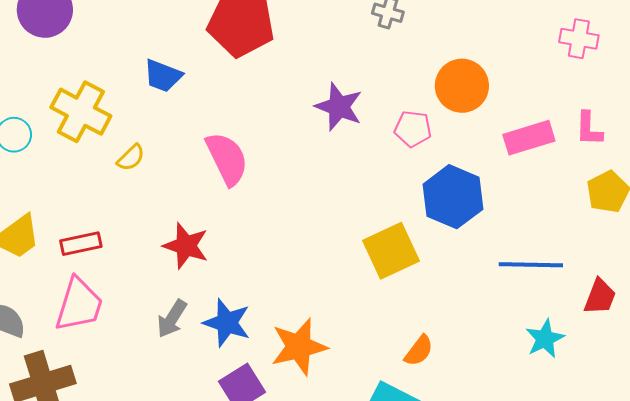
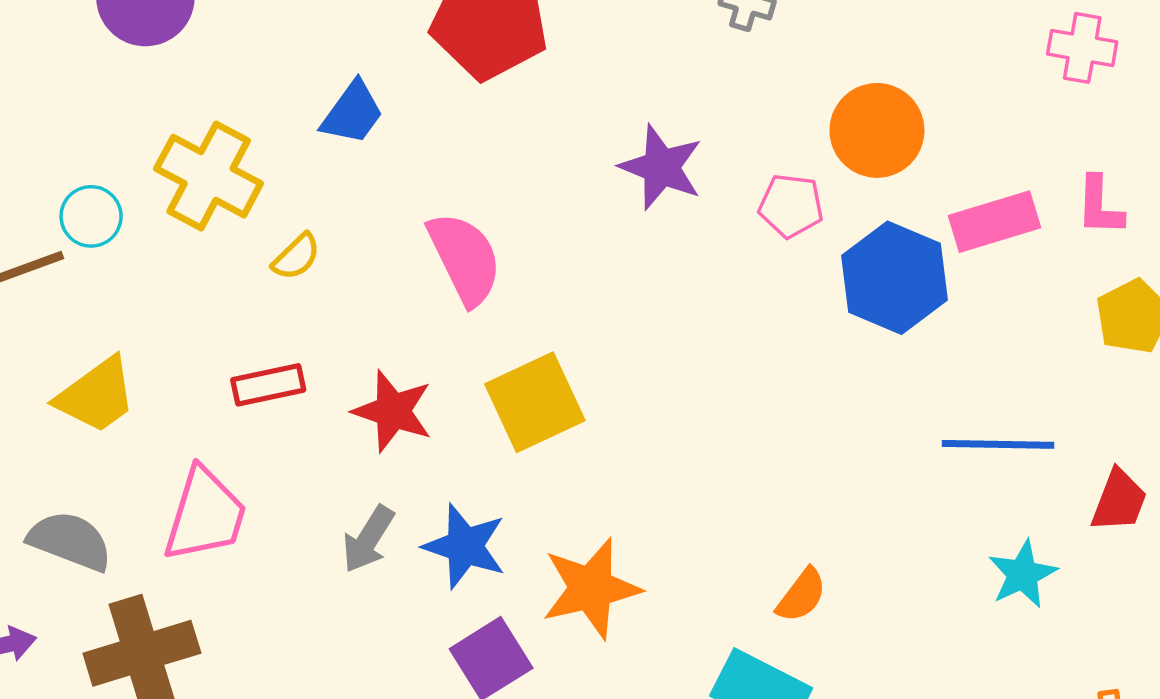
blue trapezoid: (163, 76) -> (352, 113), turned -75
blue hexagon: (453, 197) -> (895, 278), moved
red rectangle: (81, 244) -> (268, 385), moved
yellow square: (391, 251) -> (535, 402), moved

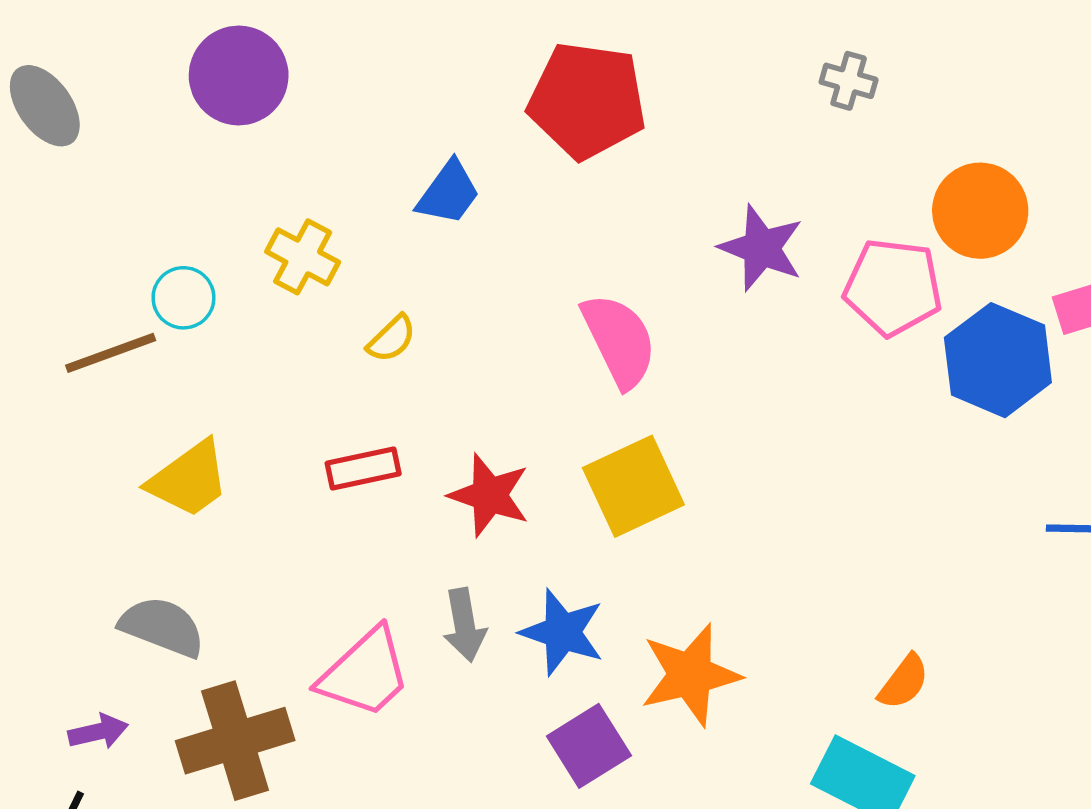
yellow cross: (209, 176) -> (303, 257), size x0.7
pink pentagon: (791, 206) -> (893, 287), size x1.5
pink semicircle: (465, 258) -> (619, 340), moved
pink trapezoid: (205, 515) -> (365, 673), moved, turned 30
gray arrow: (368, 539) -> (464, 625), turned -42

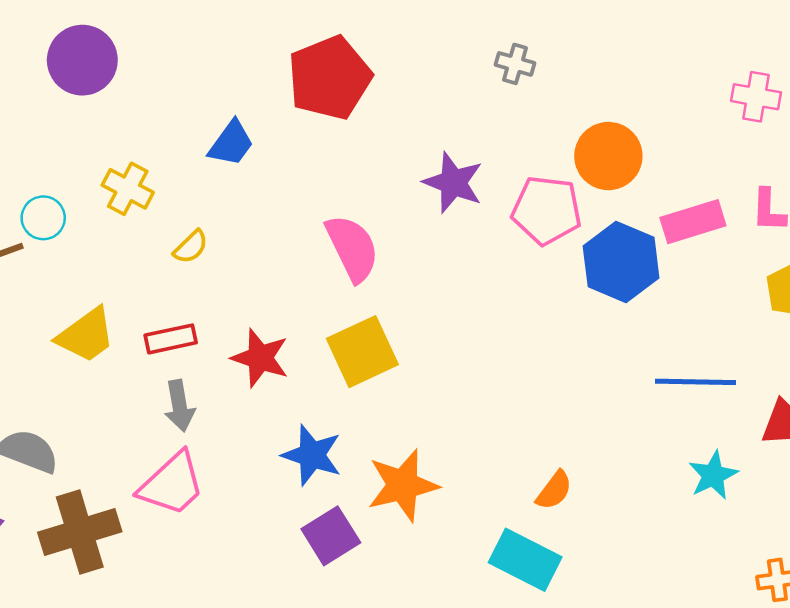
red pentagon: (587, 100) -> (330, 78), turned -30
yellow trapezoid: (189, 479) -> (86, 335), moved
gray arrow: (464, 625) -> (179, 406), moved

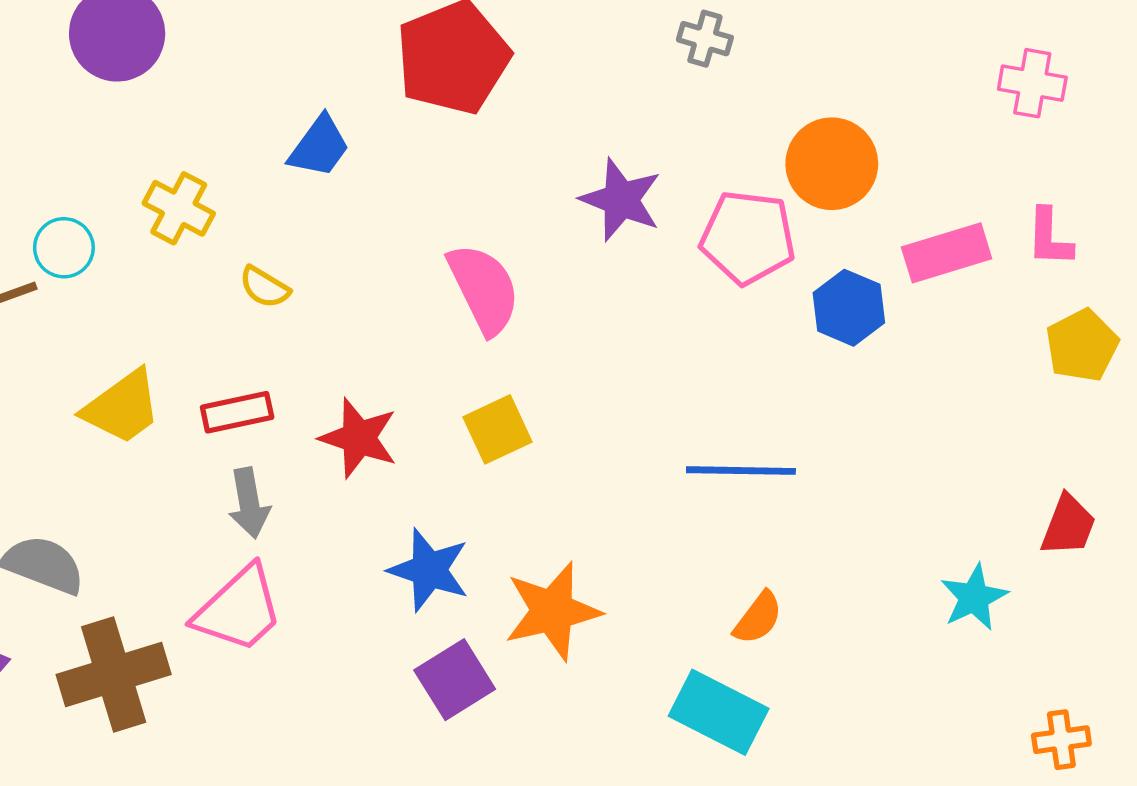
yellow semicircle: (191, 247) -> (264, 287), turned 75
blue hexagon: (621, 262) -> (849, 308), size x0.7
yellow square: (362, 352) -> (498, 429), size x0.7
blue line: (695, 382) -> (741, 471), moved

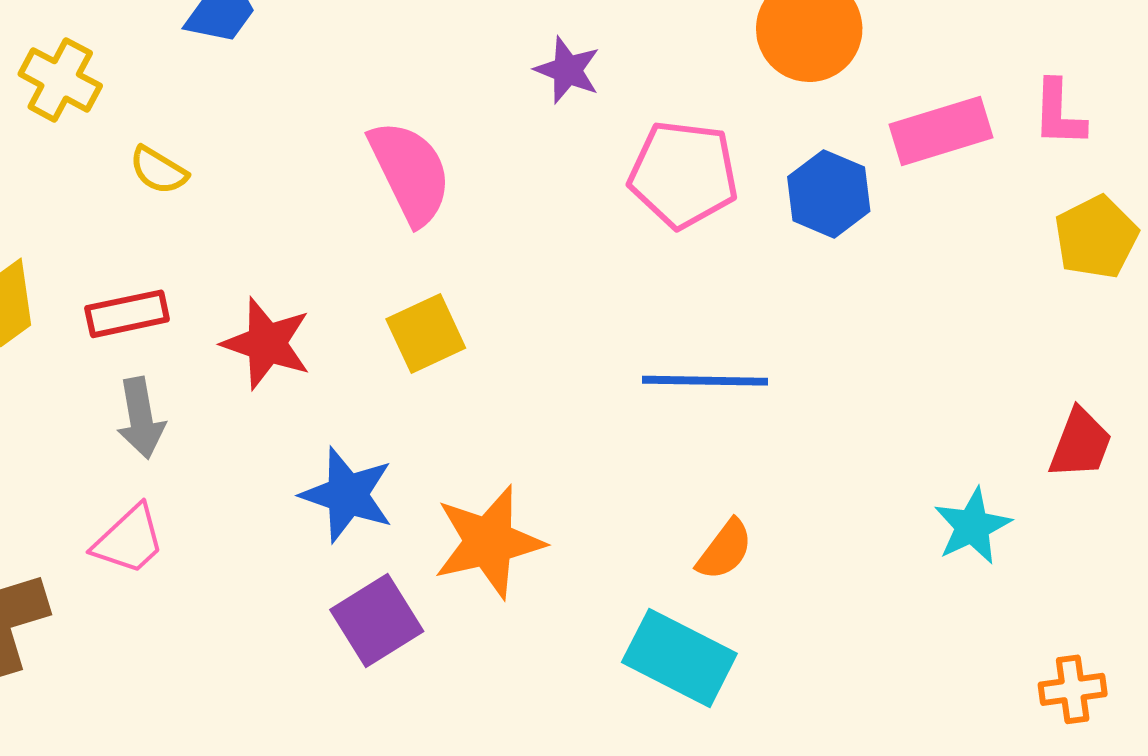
purple star: (621, 200) -> (567, 70), size x0.7
pink pentagon: (748, 237) -> (683, 174), moved
pink trapezoid: (239, 609) -> (129, 540), size x0.7

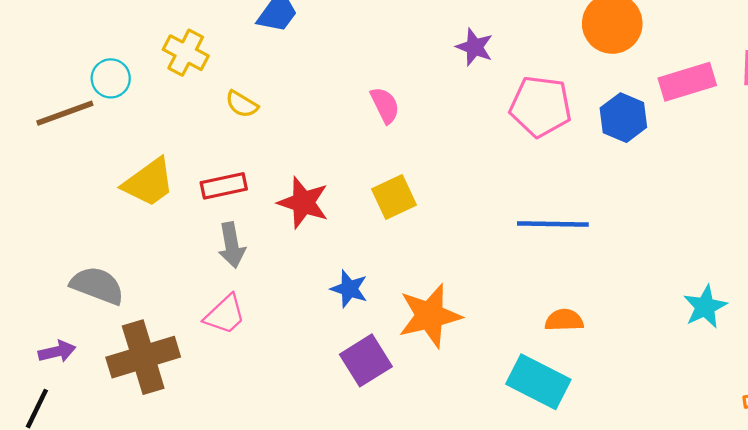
pink semicircle: (410, 172) -> (385, 105), size x0.6
blue star: (347, 495) -> (349, 289), size x0.7
orange semicircle: (725, 550) -> (564, 320), turned -129

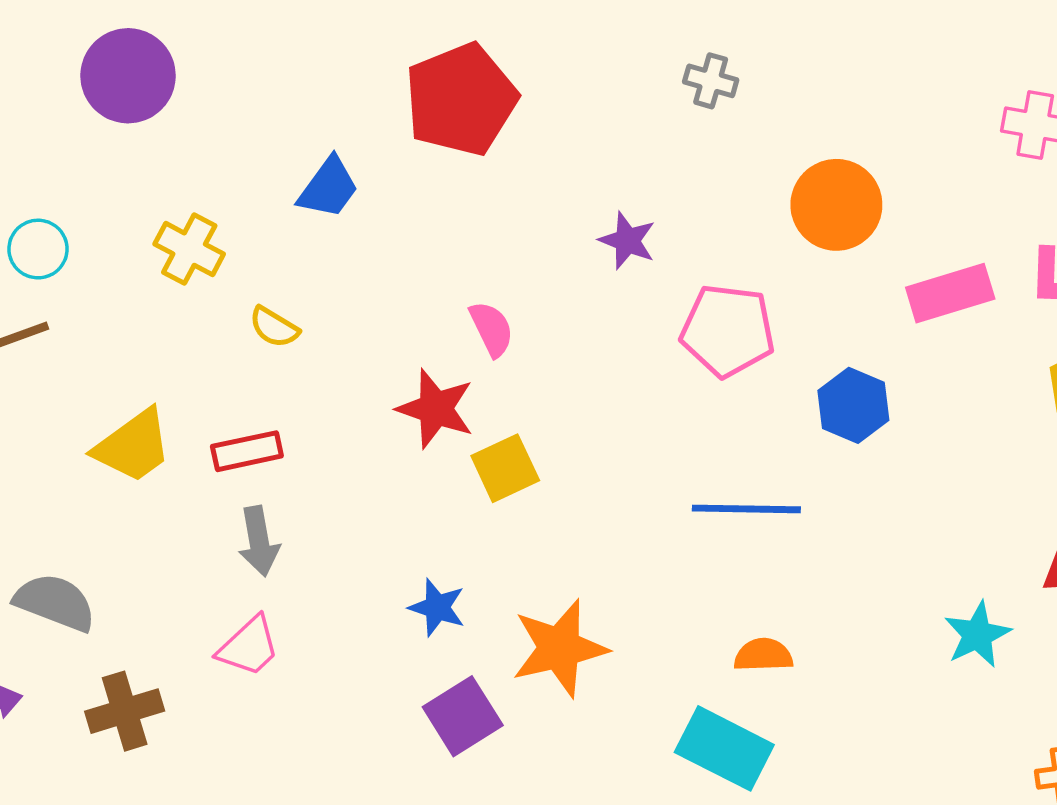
cyan circle: (111, 78) -> (38, 249), moved
blue hexagon: (623, 118) -> (853, 405), moved
red star: (303, 203) -> (435, 409), moved
brown cross: (143, 357) -> (125, 711), size x0.7

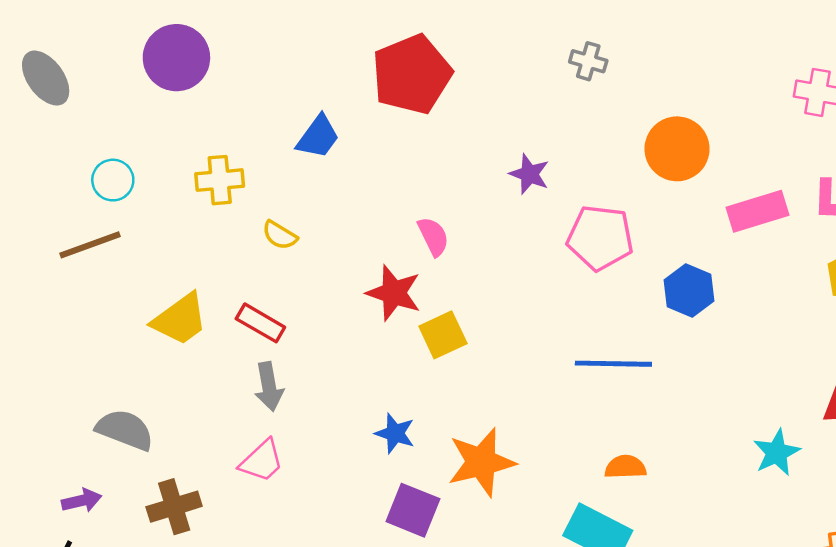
yellow cross: (189, 249) -> (220, 180), turned -33
red rectangle: (247, 451) -> (260, 323), turned 42
purple square: (463, 716) -> (413, 510), turned -36

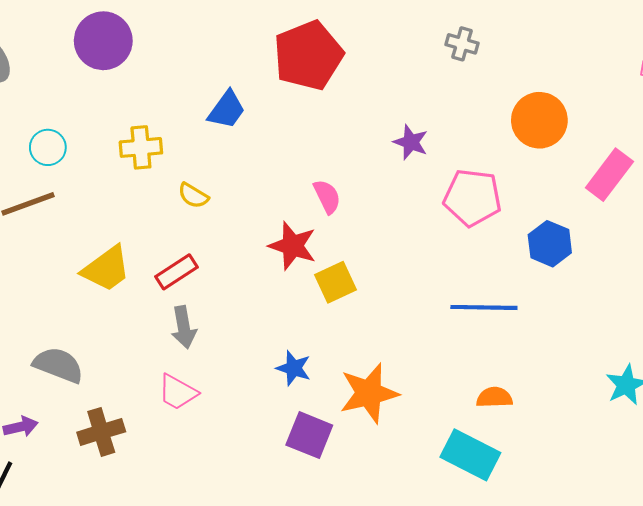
pink rectangle: (757, 211) -> (609, 175), turned -36
red rectangle: (260, 323) -> (176, 272), turned -63
pink trapezoid: (262, 461) -> (178, 392), turned 72

